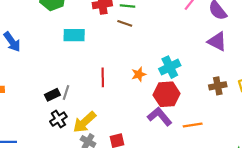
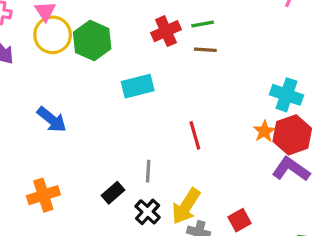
cyan cross: (170, 67) -> (286, 95), turned -30
orange star: (139, 74) -> (264, 131), moved
black rectangle: (52, 95) -> (113, 193), moved

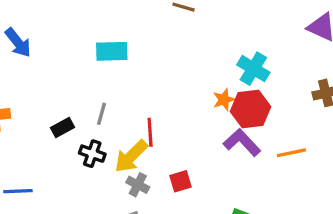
cyan rectangle: (138, 86) -> (112, 51), moved
red line: (195, 135) -> (150, 132), moved
black cross: (148, 212) -> (92, 154), turned -35

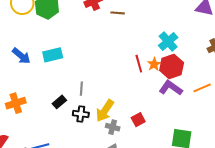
cyan rectangle: (112, 51) -> (53, 55), moved
cyan cross: (253, 69) -> (168, 41), turned 30
red line: (150, 132) -> (139, 64), moved

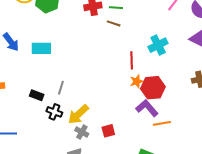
cyan cross: (168, 41) -> (158, 45), moved
red line: (139, 64) -> (132, 60), moved
orange line: (202, 88) -> (162, 123), moved
black rectangle: (59, 102) -> (37, 95), turned 48

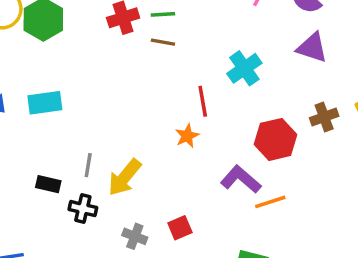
orange star: (137, 81) -> (187, 136), moved
red hexagon: (153, 88) -> (276, 139), moved
yellow arrow: (78, 114) -> (125, 177), moved

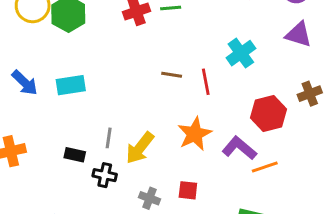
brown line: (163, 42) -> (172, 75), moved
orange star: (187, 136) -> (195, 134), moved, size x1.6
red square: (180, 228) -> (188, 190), turned 30

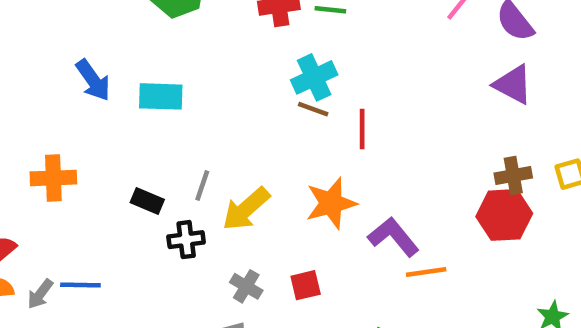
cyan cross: (241, 53) -> (314, 77), moved
red hexagon: (268, 113) -> (504, 215), moved
black cross: (105, 175) -> (186, 240), turned -30
red square: (188, 190) -> (306, 285), turned -30

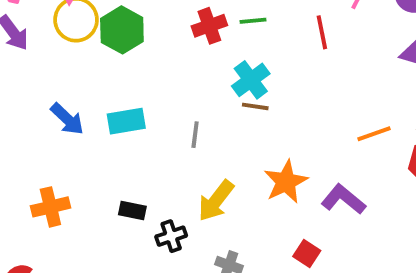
red line: (362, 129) -> (322, 32), moved
gray line: (202, 185) -> (195, 135), moved
orange line: (426, 272) -> (374, 134), moved
red square: (306, 285) -> (307, 254), moved, turned -32

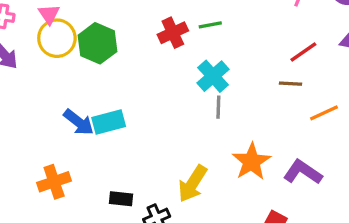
red line: (322, 32) -> (303, 52), moved, turned 72
brown line: (255, 106) -> (291, 84), moved
blue arrow: (67, 119) -> (79, 122), moved
gray line: (195, 135) -> (218, 107), moved
orange cross: (50, 207) -> (54, 182), moved

